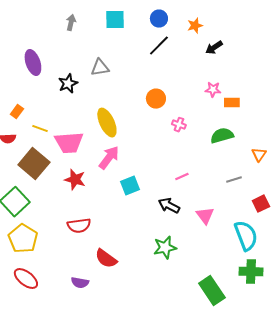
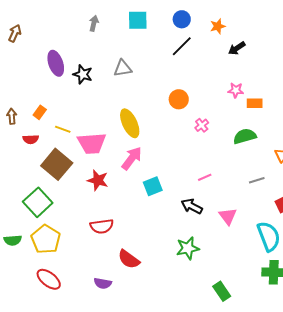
black star: (68, 84) -> (83, 74), moved, turned -30
pink cross: (179, 125) -> (202, 125), turned 32
green rectangle: (212, 291) -> (222, 291), moved, size x0.7

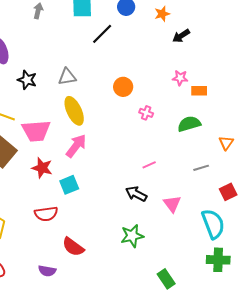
black line: (182, 46) -> (102, 34), moved
gray triangle: (123, 68) -> (67, 77), moved
black star: (83, 74) -> (27, 80), moved
pink cross: (202, 125) -> (146, 113), turned -32
cyan square: (153, 186) -> (69, 185), moved

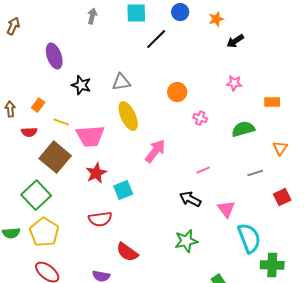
orange rectangle: (199, 91) -> (272, 102), moved
pink arrow: (76, 146) -> (155, 151), moved
red star: (42, 168) -> (96, 173), turned 30
cyan semicircle: (213, 224) -> (249, 238), moved

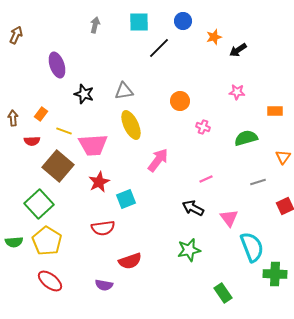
orange star: (216, 19) -> (214, 37), moved
red semicircle: (127, 252) -> (130, 261), turned -55

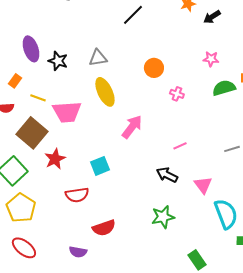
purple ellipse: (57, 65) -> (31, 49), moved
green semicircle: (246, 138) -> (224, 88), moved
red star: (99, 182) -> (55, 159), moved

